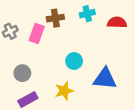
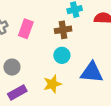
brown cross: (55, 18) -> (63, 30), moved

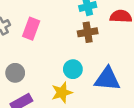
brown cross: (63, 30) -> (88, 32), moved
cyan circle: (62, 55) -> (73, 69), moved

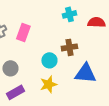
brown cross: (88, 32) -> (69, 47), moved
cyan circle: (73, 69) -> (49, 60), moved

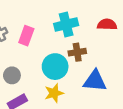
cyan cross: (69, 14) -> (66, 25), moved, size x1.5
cyan circle: (49, 60) -> (55, 67), size x1.5

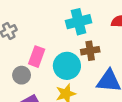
pink rectangle: (26, 36) -> (37, 57), moved

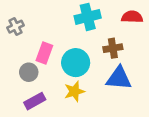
brown cross: (90, 51) -> (113, 48), moved

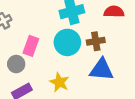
cyan circle: (76, 63) -> (67, 42), moved
yellow star: (74, 91) -> (59, 82), turned -30

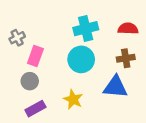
brown cross: (96, 41) -> (126, 58), moved
pink rectangle: (31, 46) -> (35, 56), moved

